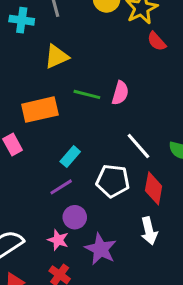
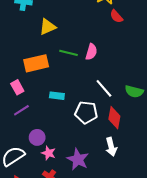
cyan rectangle: (70, 157) -> (57, 96), turned 56
purple line: (61, 187) -> (21, 110), moved
purple circle: (75, 217) -> (37, 137), moved

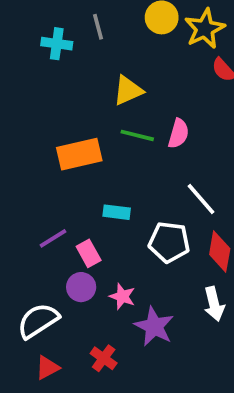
yellow triangle: (48, 27) -> (128, 90), moved
pink rectangle: (17, 87) -> (89, 253), moved
pink star: (49, 153) -> (122, 296), moved

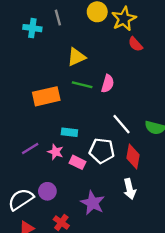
pink rectangle: (89, 253) -> (77, 162), moved, turned -35
purple circle: (81, 287) -> (47, 191), moved
pink star: (122, 296) -> (56, 152), moved

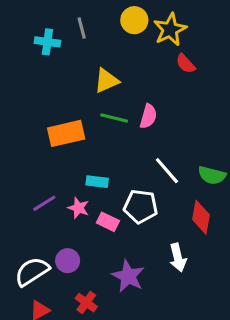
red diamond: (133, 157) -> (201, 217), moved

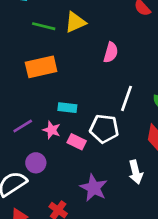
green line: (114, 118) -> (44, 26), moved
white line: (167, 171) -> (126, 98), turned 60
purple circle: (68, 261) -> (36, 163), moved

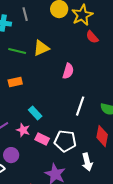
orange rectangle: (41, 67) -> (15, 82), size x0.6
cyan rectangle: (67, 108) -> (35, 113), turned 40
white pentagon: (104, 129) -> (65, 141), moved

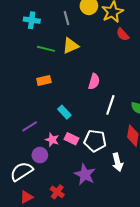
gray line: (25, 14) -> (66, 18), moved
pink semicircle: (68, 71) -> (94, 81), moved
pink star: (23, 130) -> (52, 140), moved

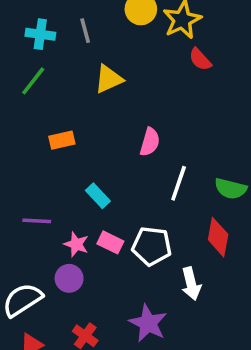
gray line: (66, 18) -> (85, 31), moved
green line: (46, 49) -> (33, 81), moved, turned -66
purple line: (30, 126) -> (37, 221), turned 35
purple circle: (40, 155) -> (69, 278), moved
purple star: (85, 174) -> (148, 323), moved

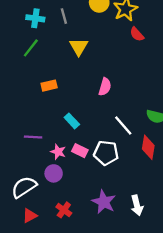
yellow triangle: (109, 79) -> (79, 47), turned -36
white line: (179, 183) -> (123, 126), moved, turned -60
white arrow: (191, 284) -> (137, 205), moved

